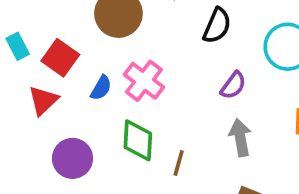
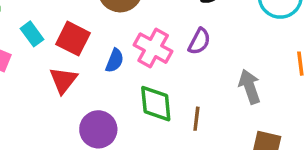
purple semicircle: (233, 85) -> (199, 41), moved

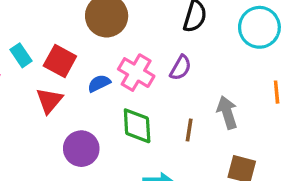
blue semicircle: (115, 61) -> (99, 83), turned -140
brown line: (196, 119) -> (189, 130), moved

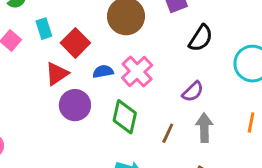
purple semicircle: (181, 68) -> (193, 92), moved
purple circle: (81, 149) -> (75, 105), moved

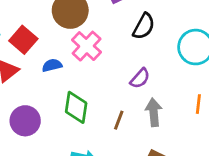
pink cross: (137, 71) -> (87, 46), moved
purple circle: (75, 105) -> (25, 121), moved

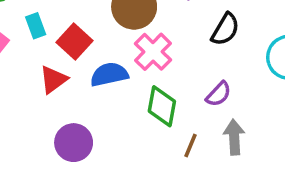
blue semicircle: (52, 65) -> (109, 74), size x1.5
green diamond: (76, 107) -> (162, 106), moved

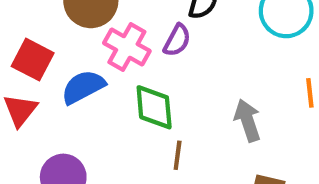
purple semicircle: (218, 94) -> (177, 40), moved
brown line: (190, 146) -> (178, 155), moved

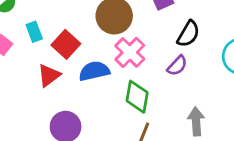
purple semicircle: (177, 40) -> (177, 66), moved

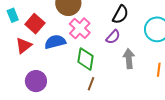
gray arrow: (196, 121) -> (129, 59), moved

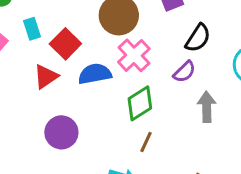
green diamond: (86, 59) -> (140, 103), turned 45

